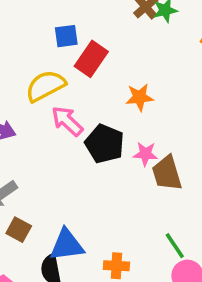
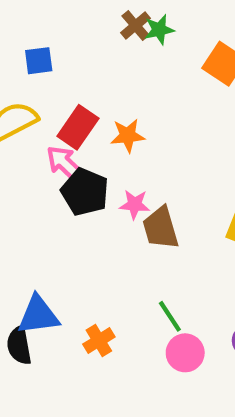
red rectangle: (91, 59) -> (78, 127), moved
pink arrow: (67, 121) -> (65, 164), moved
orange cross: (116, 266) -> (99, 341), turned -35

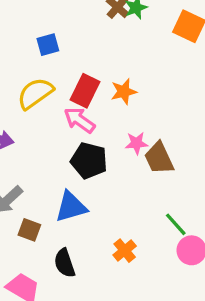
black pentagon: (85, 192) -> (89, 161), moved
blue triangle: (38, 315) -> (71, 207), moved

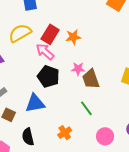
green line: (176, 224) -> (86, 108), moved

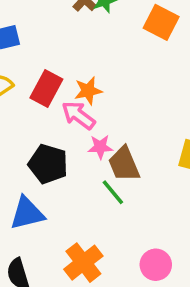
pink arrow: (45, 52) -> (78, 115), moved
green line: (86, 108) -> (113, 192), moved
orange cross: (65, 133) -> (83, 263), size x1.5

